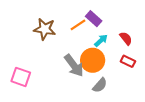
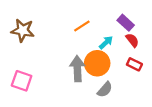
purple rectangle: (94, 19) -> (126, 23), moved
brown star: (45, 29) -> (23, 30), moved
gray arrow: (74, 65) -> (77, 69), turned -145

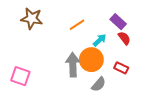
brown star: (23, 30) -> (32, 19), moved
red rectangle: (134, 64) -> (121, 68), moved

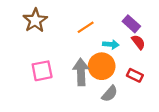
brown star: (32, 19) -> (35, 20), turned 30
cyan arrow: (100, 40) -> (111, 44), turned 48
pink square: (20, 76) -> (42, 71), moved, turned -30

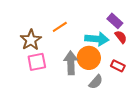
brown star: (35, 20) -> (31, 40), moved
orange line: (86, 27) -> (60, 27), moved
cyan arrow: (111, 44) -> (97, 39), size x1.6

